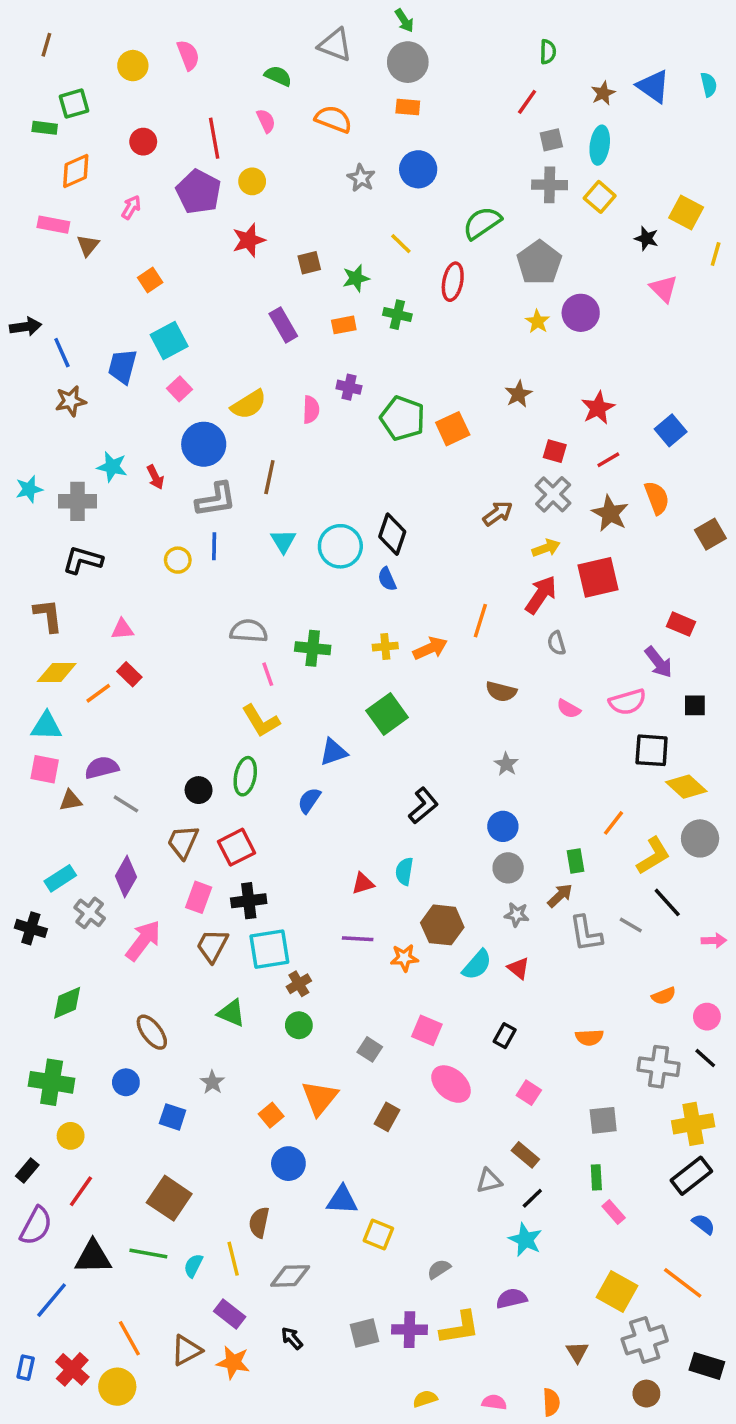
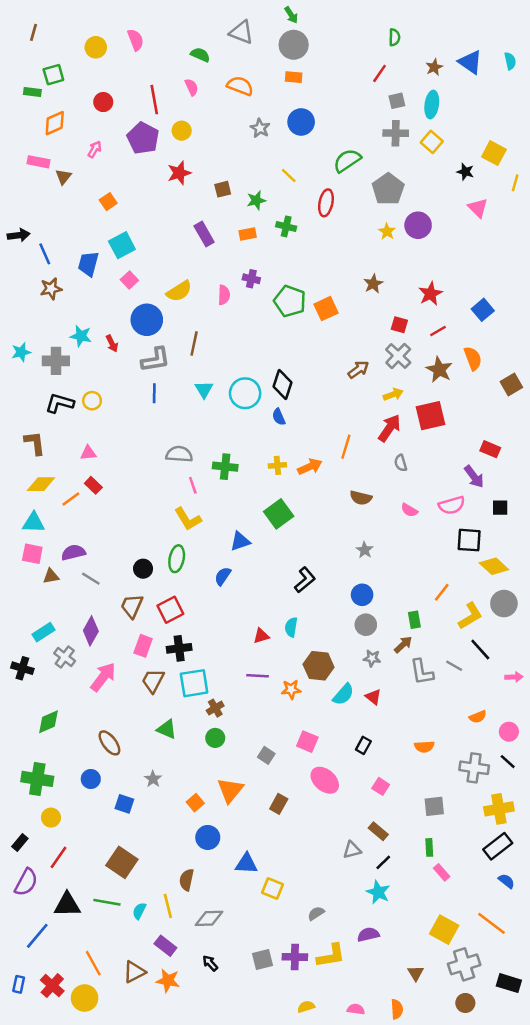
yellow circle: (178, 560) -> (92, 401), moved

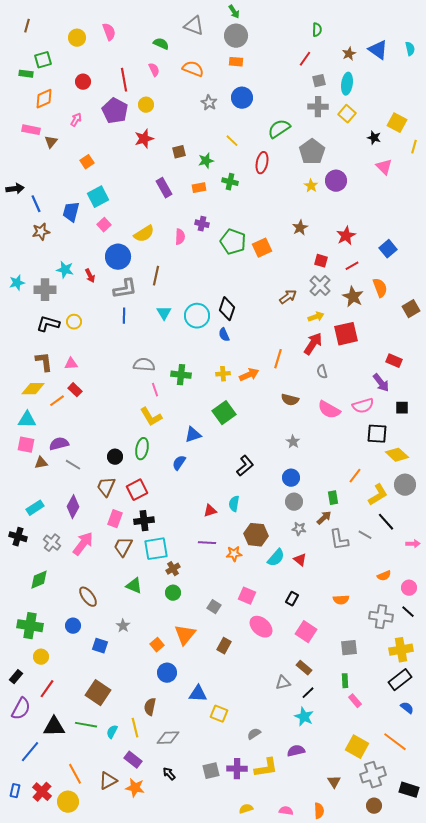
brown L-shape: (35, 443) -> (44, 362), moved
pink semicircle: (409, 510) -> (329, 410), size x1.6
gray cross: (65, 657) -> (52, 543), moved
pink square: (381, 786) -> (306, 632), size x1.5

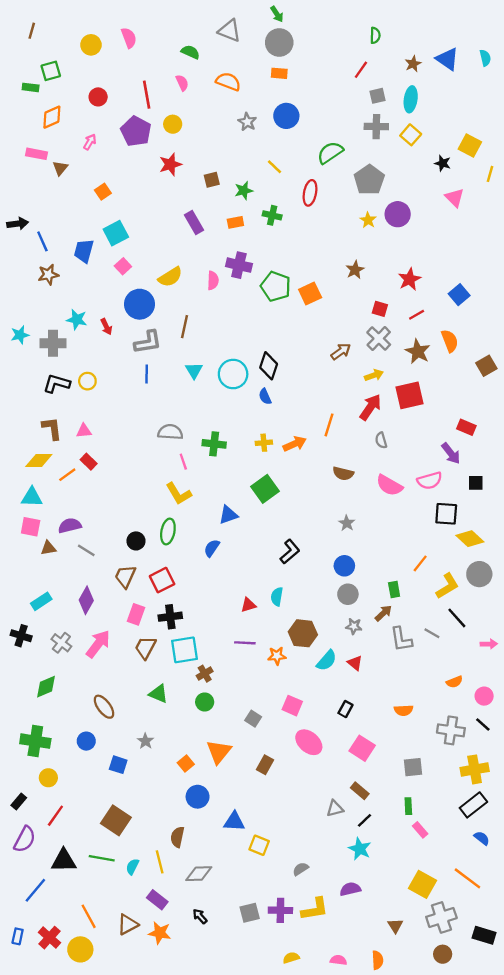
purple cross: (202, 224) -> (239, 265), size x1.5

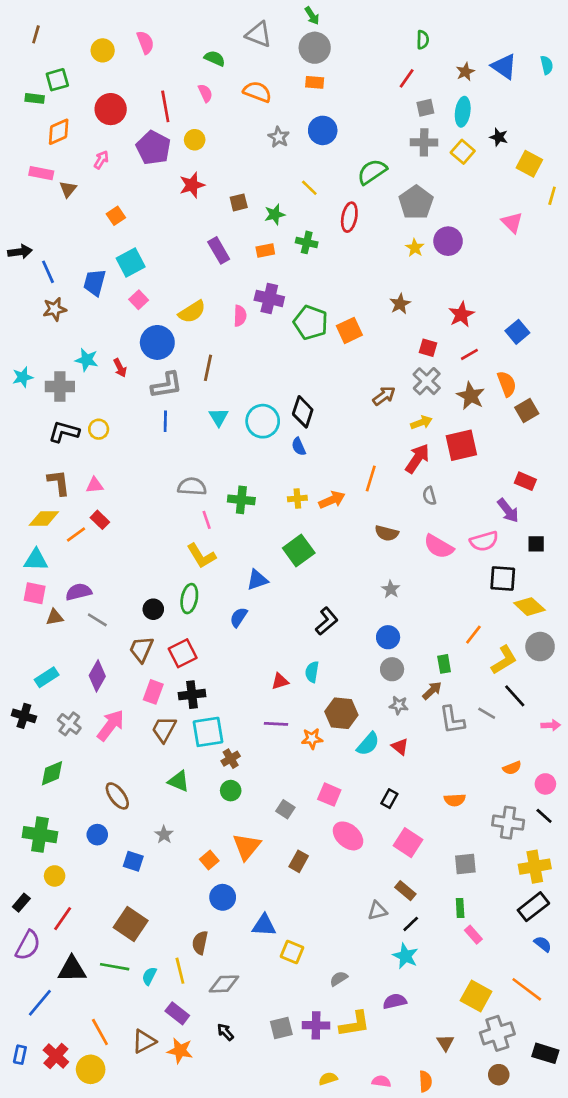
red circle: (98, 97) -> (111, 109), size x1.5
black star: (443, 163) -> (499, 137), moved
brown square: (486, 366) -> (527, 410), moved

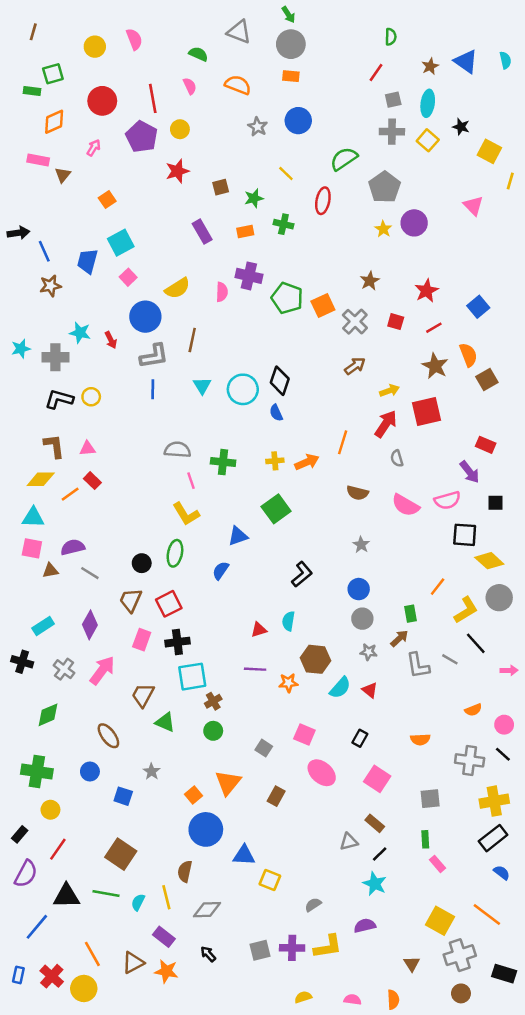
gray cross: (427, 381) -> (355, 322), moved
brown trapezoid: (164, 729) -> (143, 695), moved
blue circle: (223, 897) -> (206, 829), size x1.4

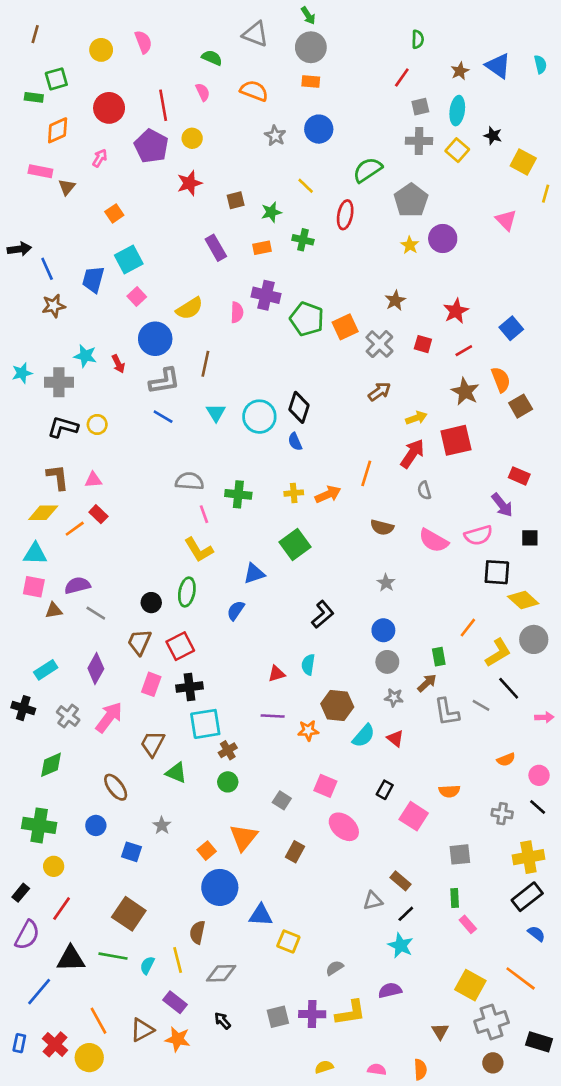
blue line: (153, 389) -> (163, 417), turned -60
gray cross: (470, 760) -> (502, 814), size x0.7
pink square: (377, 779) -> (414, 816), moved

